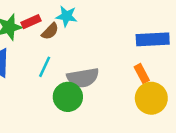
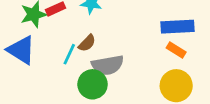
brown semicircle: (50, 31) -> (87, 43), moved
orange rectangle: (142, 74) -> (176, 50), moved, turned -30

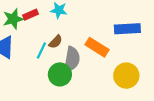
orange rectangle: (176, 50) -> (97, 47), moved, size x1.5
gray semicircle: (108, 65) -> (72, 59), turned -70

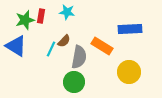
red rectangle: (31, 15) -> (41, 16), turned -56
green circle: (60, 74) -> (74, 82), moved

